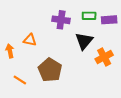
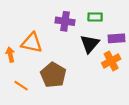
purple rectangle: (109, 20) -> (117, 38), moved
orange triangle: (30, 40) -> (32, 43), size x1.5

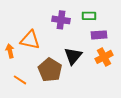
purple rectangle: (117, 38) -> (99, 35), moved
black triangle: (90, 44) -> (73, 56), moved

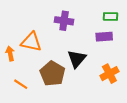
green rectangle: (89, 16) -> (111, 17), moved
orange cross: (104, 57) -> (109, 74), moved

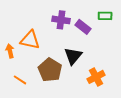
purple rectangle: (104, 37) -> (83, 27), moved, turned 42
orange cross: (109, 74) -> (96, 77), moved

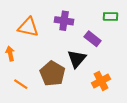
purple rectangle: (83, 27) -> (93, 39), moved
orange triangle: (30, 40) -> (28, 27), moved

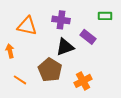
black triangle: (77, 59) -> (65, 47), moved, turned 30
orange cross: (101, 81) -> (83, 81), moved

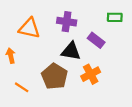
black triangle: (65, 47) -> (71, 51), turned 30
orange cross: (83, 81) -> (91, 74), moved

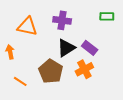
purple rectangle: (96, 40) -> (90, 48), moved
black triangle: (71, 51) -> (66, 48), turned -42

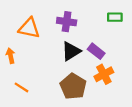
orange cross: (84, 69) -> (104, 74), moved
brown pentagon: (51, 71) -> (73, 86), moved

